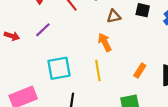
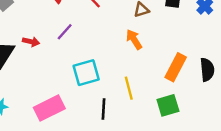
yellow line: (98, 71) -> (129, 88), moved
orange rectangle: (140, 71) -> (176, 67), size x1.6

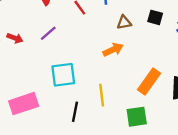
orange arrow: (134, 39) -> (113, 50), turned 90

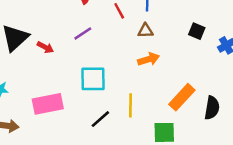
brown triangle: (124, 22) -> (145, 31), moved
red arrow: (15, 38) -> (45, 47), moved
black line: (75, 112) -> (100, 119), turned 30

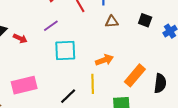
brown triangle: (145, 31) -> (112, 22), moved
orange arrow: (148, 59) -> (104, 60), moved
cyan square: (93, 79) -> (65, 51), moved

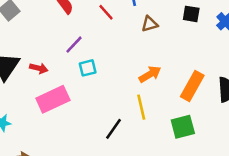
cyan square: (65, 51) -> (88, 68), moved, size x0.6
pink rectangle: (24, 85) -> (53, 99), moved

